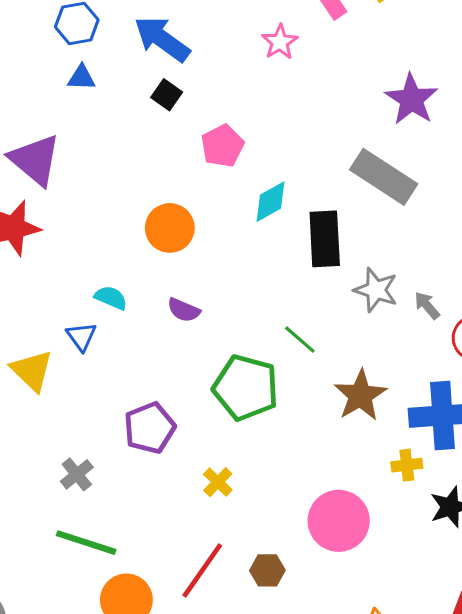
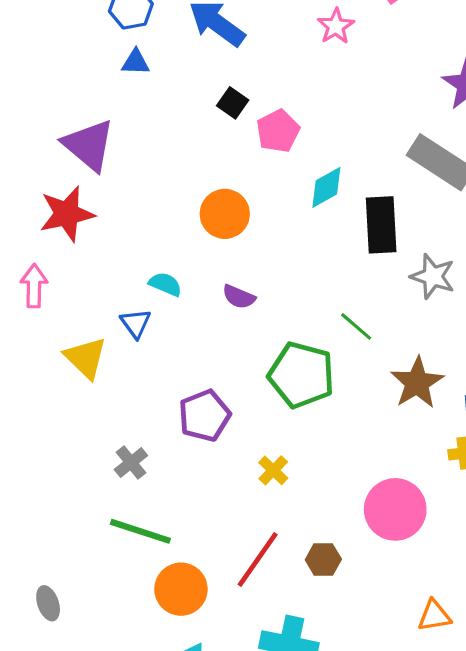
black square: (167, 95) -> (233, 103), moved

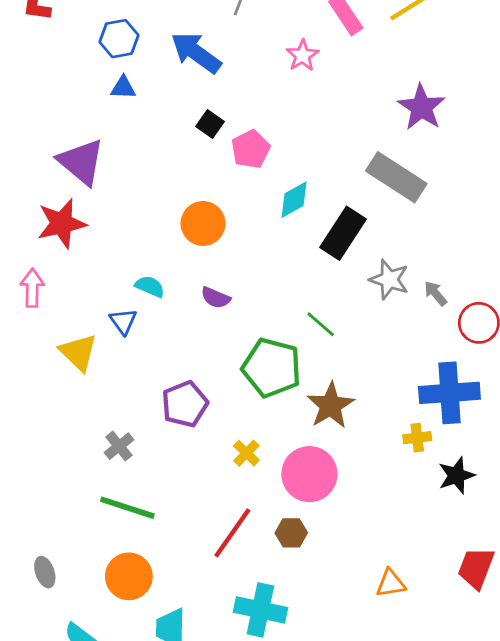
black rectangle: (381, 225) -> (343, 233), turned 36
brown star: (417, 383) -> (330, 405), moved
pink circle: (395, 509) -> (309, 474), moved
orange circle: (181, 589) -> (129, 576), moved

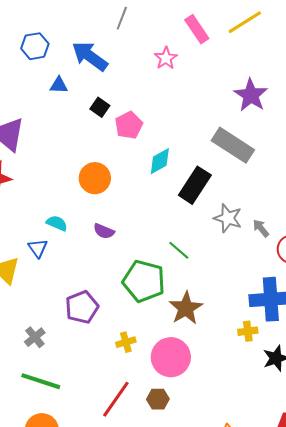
blue triangle: (123, 88) -> (59, 85), moved
yellow cross: (246, 453) -> (126, 342), turned 30

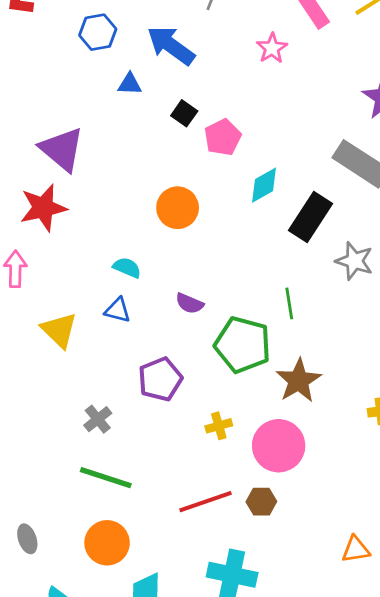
purple semicircle: (104, 231) -> (190, 303), moved
blue triangle: (38, 248) -> (118, 310), moved, turned -40
green line: (179, 250) -> (289, 303), turned 40
red line: (116, 399) -> (205, 502), turned 36

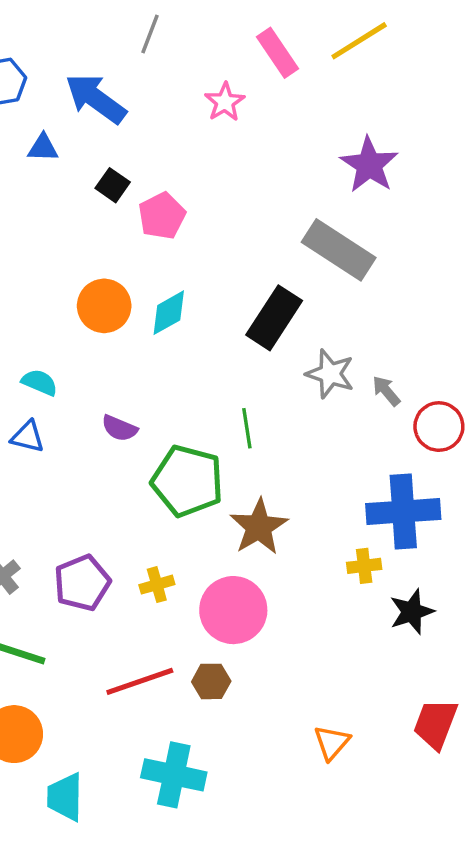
cyan diamond: (264, 185) -> (169, 313), moved
purple pentagon: (160, 379) -> (82, 583), moved
orange triangle: (356, 549) -> (332, 743), turned -40

